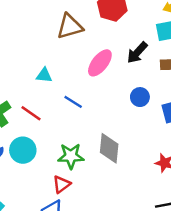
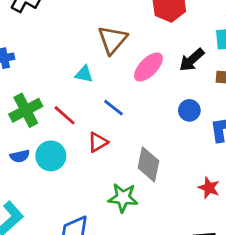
brown triangle: (70, 26) -> (112, 40), moved, turned -40
green star: (71, 156) -> (123, 198), moved
red triangle: (62, 184) -> (98, 142), moved

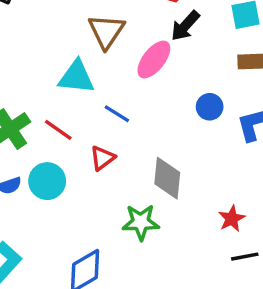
black arrow: (192, 60) -> (185, 26), moved
cyan triangle: (84, 74) -> (76, 77), size x1.6
red star: (209, 188) -> (232, 219), moved, turned 30

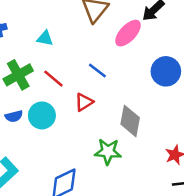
cyan triangle: (76, 77) -> (45, 38), moved, size x0.6
blue circle: (210, 107) -> (166, 71), size x1.5

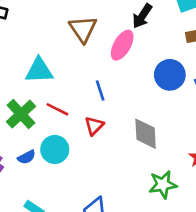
cyan triangle: (45, 38) -> (39, 71), size x1.6
blue line: (97, 71) -> (100, 90), turned 48
green star: (108, 152) -> (163, 185), moved

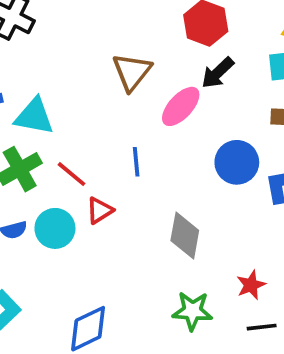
cyan triangle: (39, 71) -> (34, 116), moved
red triangle: (94, 126) -> (100, 210), moved

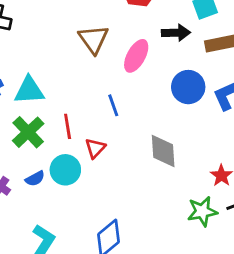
black arrow: (218, 73) -> (176, 33), moved, turned -124
red line: (71, 174) -> (68, 126), turned 55
green star: (192, 311) -> (202, 211), moved

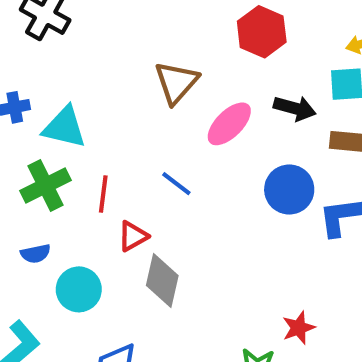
blue line: (113, 105) -> (176, 184), turned -50
gray diamond: (163, 151) -> (162, 281), moved
cyan circle: (65, 170) -> (79, 289), moved

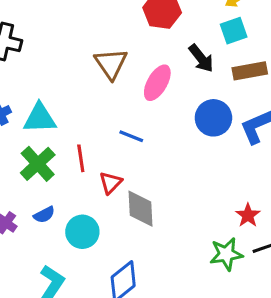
black arrow: (295, 108) -> (201, 58), turned 52

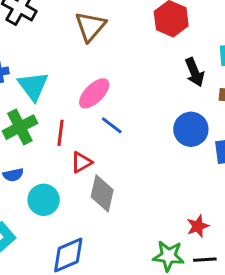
brown triangle: (111, 64) -> (90, 26), moved
pink ellipse: (157, 83) -> (94, 93), moved
cyan triangle: (40, 118) -> (33, 86), turned 40

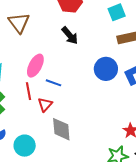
black arrow: (195, 72) -> (70, 35), moved
red line: (60, 133) -> (29, 91), moved
red triangle: (81, 162) -> (45, 105), moved

